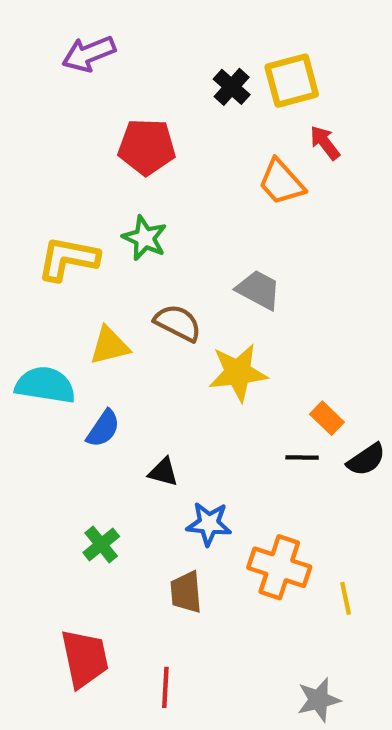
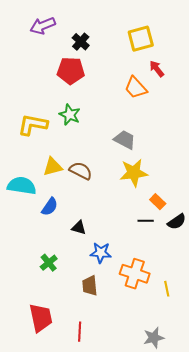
black cross: (232, 87) -> (81, 42), moved
brown semicircle: (178, 323) -> (81, 171), moved
yellow star: (238, 373) -> (134, 173), moved

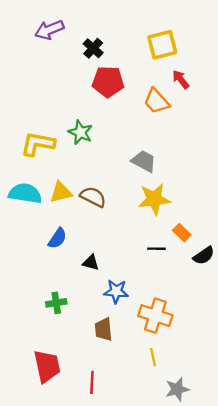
red pentagon: (71, 71) -> (108, 82), moved
cyan semicircle: (22, 186) -> (25, 193), moved
black line: (146, 221) -> (156, 249), moved
green cross: (49, 263) -> (56, 303), turned 30
yellow line: (167, 289) -> (153, 357), moved

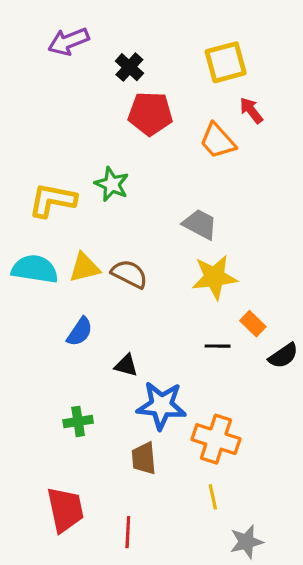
blue star: (116, 291) -> (161, 405), size x1.4

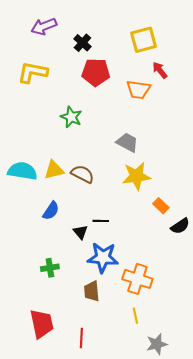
orange trapezoid: (218, 141) -> (138, 90), turned -40
yellow L-shape: (52, 200) -> (33, 72), moved
black line: (218, 346) -> (101, 221), moved
black triangle: (126, 365) -> (80, 232), turned 35

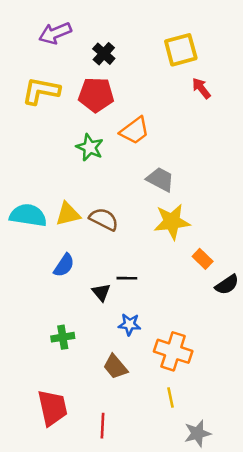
red pentagon: (96, 72) -> (96, 95), moved
orange trapezoid: (138, 90) -> (135, 131), moved, turned -45
blue star: (103, 258) -> (129, 324), size x0.6
brown trapezoid: (92, 291) -> (115, 367), turned -35

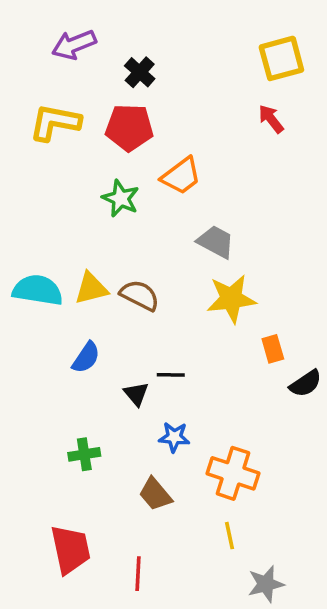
yellow square: (181, 50) -> (281, 58), moved
orange rectangle: (203, 259) -> (273, 349), turned 30

